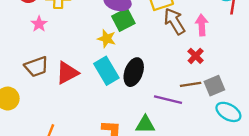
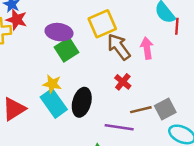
yellow star: (107, 39) -> (52, 84), moved
red cross: (196, 56) -> (123, 82), moved

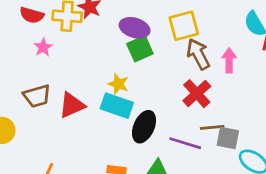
red cross: (123, 82) -> (197, 94), size x1.5
black ellipse: (82, 102) -> (144, 127), moved
cyan rectangle: (54, 103) -> (117, 106), turned -44
gray square: (165, 109) -> (228, 138), moved, turned 30

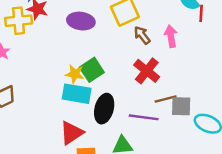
green square: (140, 49) -> (92, 70), moved
brown arrow: (198, 54) -> (142, 35), size x0.7
red triangle: (72, 105) -> (72, 133), moved

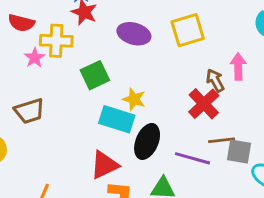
yellow cross: (19, 21) -> (56, 41), moved
brown arrow: (142, 35) -> (215, 80), moved
green square: (92, 70) -> (95, 75), moved
yellow star: (75, 74) -> (134, 99), moved

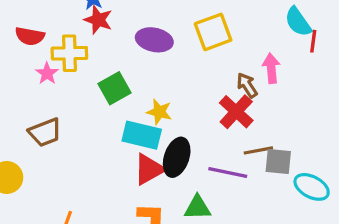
red triangle: (104, 165) -> (149, 169), moved

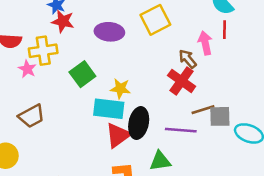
red line: (313, 41) -> (224, 30), moved

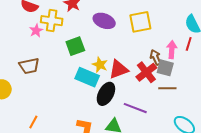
brown line: (203, 110) -> (167, 88), moved
gray square: (220, 116) -> (165, 68), moved
red triangle: (118, 135) -> (118, 69), moved

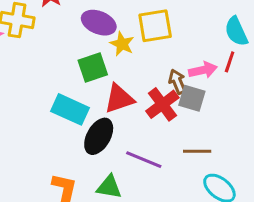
green square: (75, 46) -> (93, 67), moved
pink arrow: (172, 50) -> (203, 70), turned 72
yellow star: (100, 65) -> (122, 44), moved
brown line: (167, 88) -> (197, 151), moved

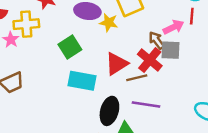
green square: (93, 67) -> (70, 47), moved
black ellipse: (99, 136) -> (109, 111), moved
brown line: (197, 151) -> (137, 78), moved

